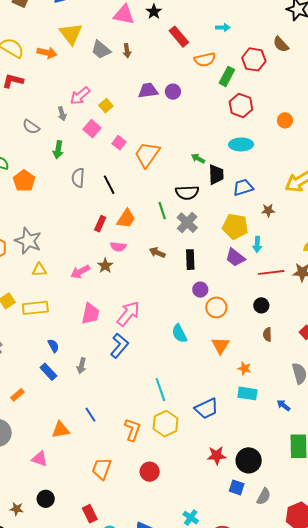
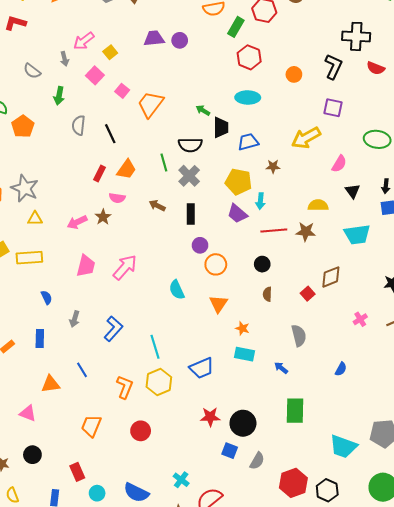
blue L-shape: (119, 346) -> (113, 329), moved
blue rectangle: (48, 372) -> (40, 338), moved, turned 42

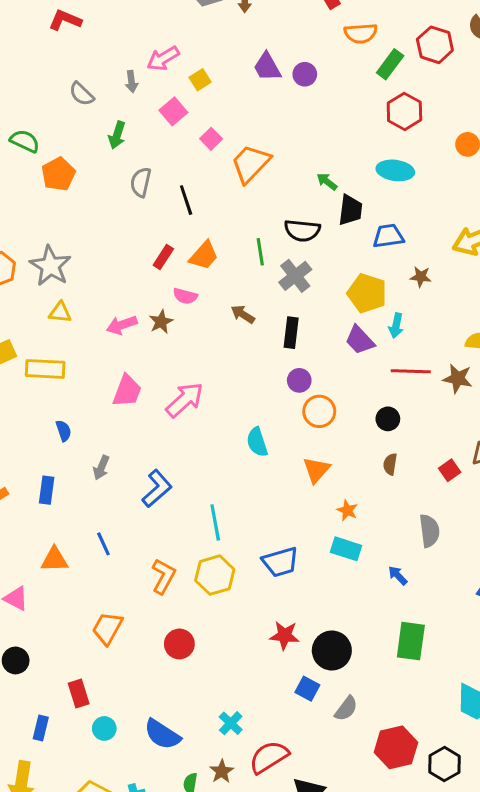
purple trapezoid: (154, 38) -> (267, 67), turned -120

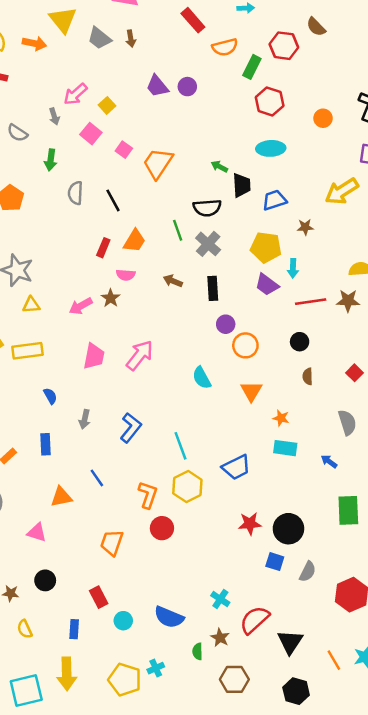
red circle: (179, 644) -> (162, 528), moved

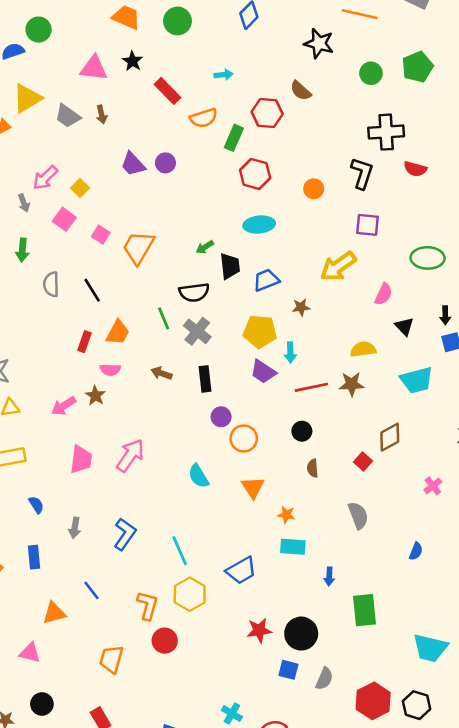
yellow triangle: (63, 20) -> (27, 98), turned 40
green arrow: (219, 167) -> (205, 247), turned -56
blue arrow: (329, 461) -> (329, 576), moved, turned -119

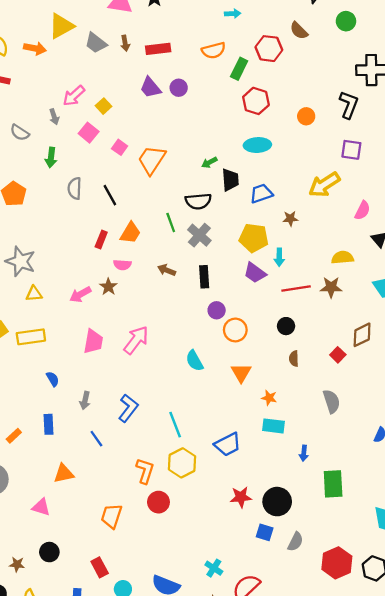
green circle: (371, 73) -> (346, 21), moved
red rectangle: (167, 91) -> (158, 49), moved, turned -55
blue line: (92, 590) -> (96, 439), moved

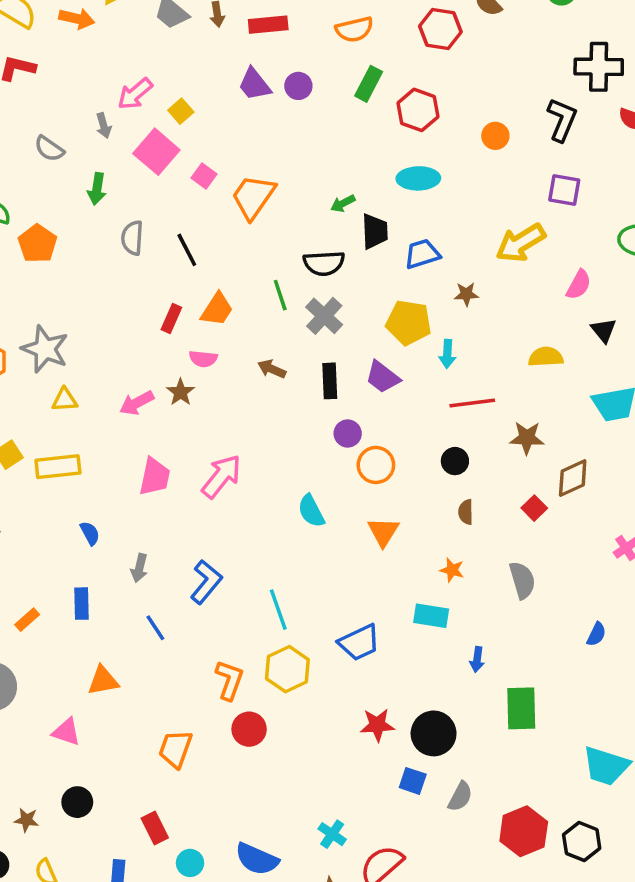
green rectangle: (239, 69) -> (369, 84), moved
pink square: (89, 133) -> (156, 152), size x1.4
purple trapezoid: (255, 273) -> (382, 377), moved
brown star: (331, 287) -> (527, 438), moved
orange star: (269, 398) -> (452, 570), moved

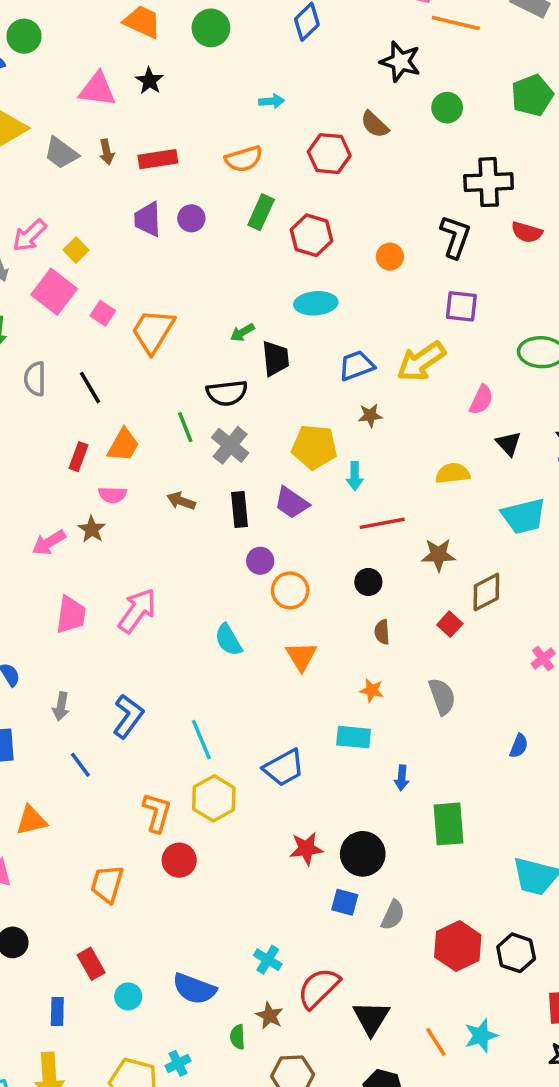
purple trapezoid: (254, 84) -> (148, 219), turned 39
blue trapezoid: (422, 254) -> (357, 366), moved

